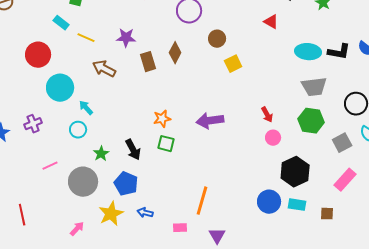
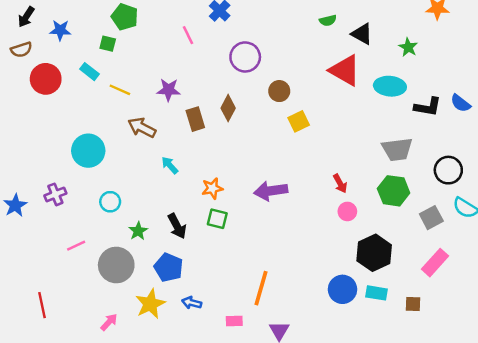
red triangle: (271, 22) -> (345, 70), size x1.8
cyan ellipse: (308, 52) -> (390, 86), moved
red circle: (38, 55) -> (46, 79), moved
cyan arrow: (86, 108) -> (170, 165), moved

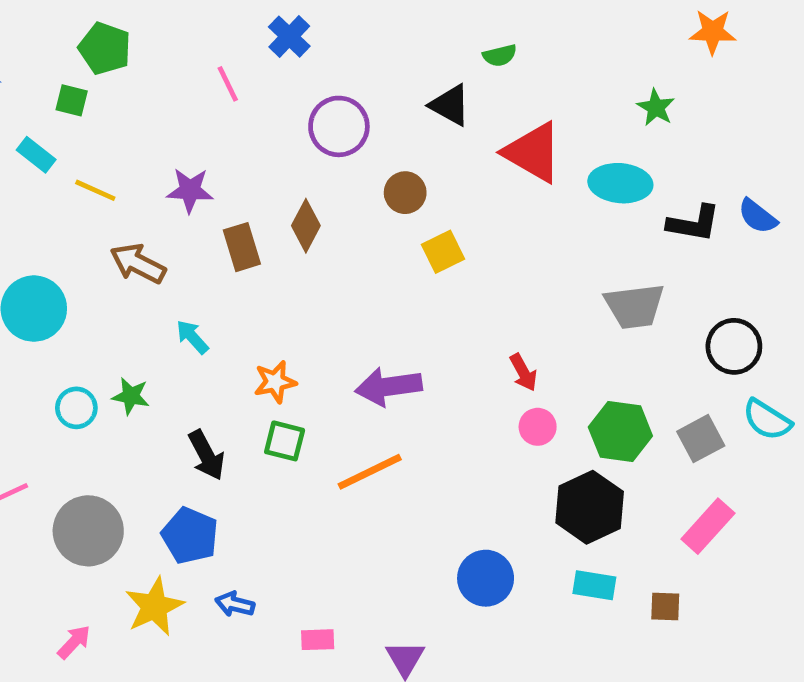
black triangle: (362, 34) -> (450, 105), moved
green hexagon: (394, 191) -> (620, 432), moved
green star: (138, 231) -> (131, 396), moved, turned -30
orange line: (261, 288) -> (370, 472), moved, turned 48
blue circle: (342, 289) -> (486, 578), moved

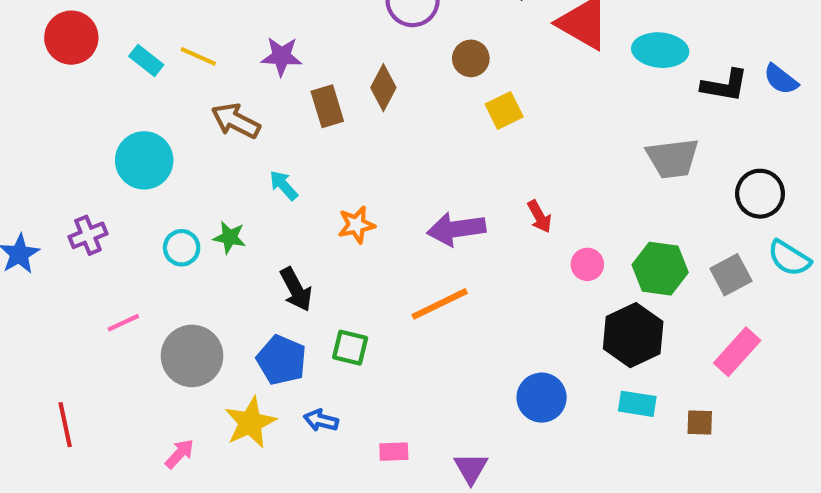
cyan rectangle: (36, 155) -> (146, 60), moved
red arrow: (523, 372) -> (539, 217), moved
green square: (285, 441) -> (350, 348), moved

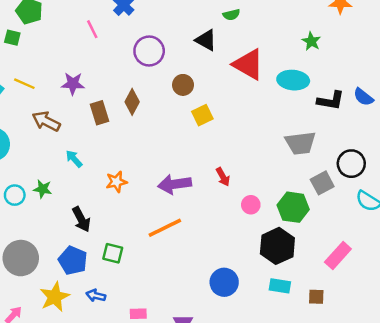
gray square: (731, 275) -> (322, 183), moved

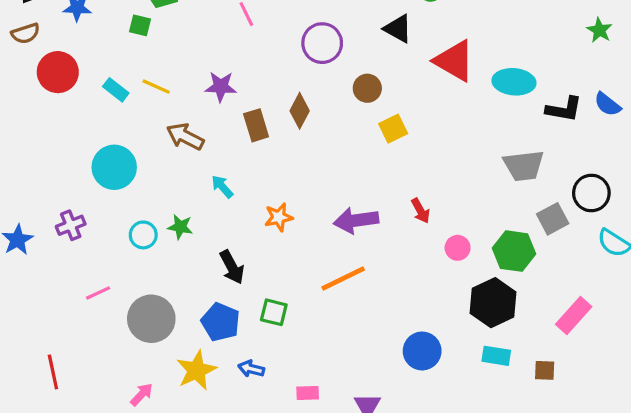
green star: (311, 41) -> (599, 30), moved

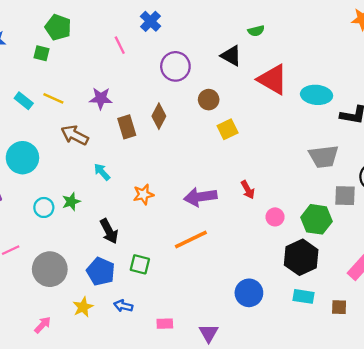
gray square: (553, 219) -> (345, 196), turned 30
green star: (180, 227) -> (71, 202), turned -30
yellow star: (196, 370) -> (83, 307), size x0.7

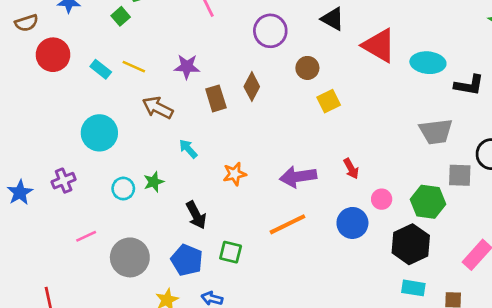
green square: (41, 53) -> (121, 16), turned 35
blue circle: (249, 293) -> (352, 223), moved

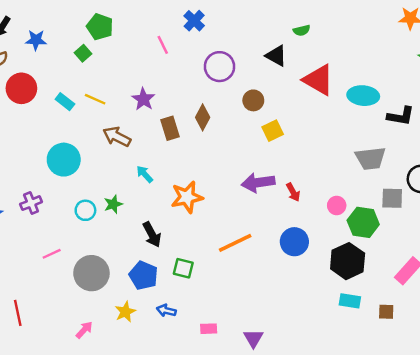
purple star: (187, 67) -> (143, 99), turned 30
orange star: (235, 174) -> (187, 197), size x1.5
purple arrow: (298, 177) -> (258, 183), moved
pink circle: (382, 199) -> (337, 205), moved

